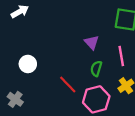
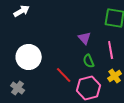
white circle: (28, 64) -> (29, 57), size x1.6
green semicircle: (96, 69) -> (89, 61), turned -40

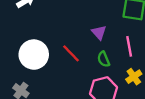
red line: (64, 75) -> (71, 53), moved

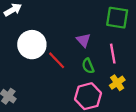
white circle: (34, 55) -> (32, 45), moved

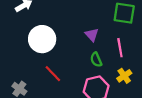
red line: (57, 60) -> (53, 74), moved

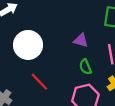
purple triangle: (92, 35) -> (81, 40), turned -32

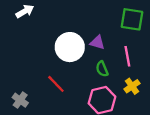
white circle: (28, 45) -> (70, 47), moved

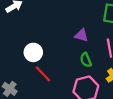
white circle: (70, 47) -> (33, 52), moved, size x0.7

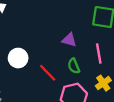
red line: (43, 74) -> (48, 73), moved

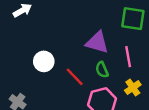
purple triangle: (69, 40) -> (97, 42), size x1.5

